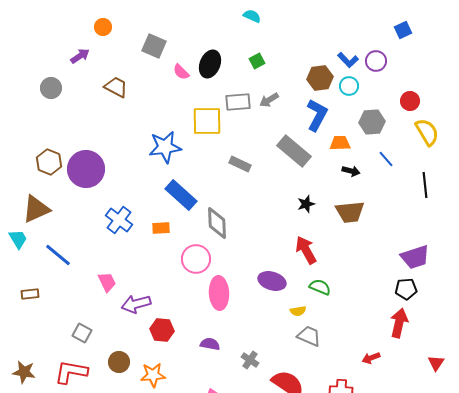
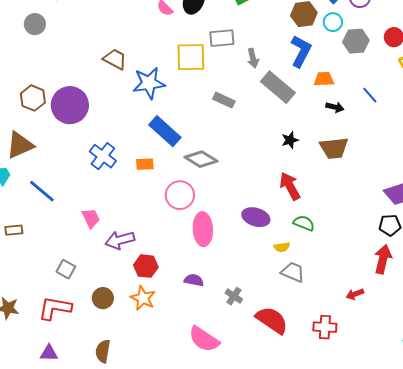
brown trapezoid: (116, 87) -> (115, 59), moved
gray arrow: (269, 100) -> (253, 58), moved, turned -72
gray hexagon: (372, 122) -> (356, 41), moved
gray diamond: (217, 223) -> (201, 159), turned -56
orange star: (153, 375) -> (143, 298), moved, turned 30

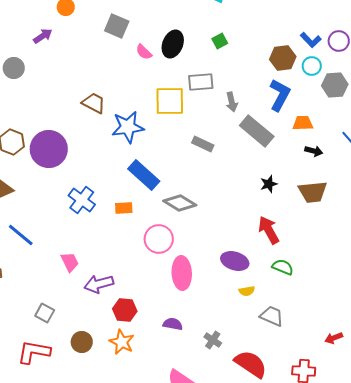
yellow semicircle: (282, 247) -> (247, 291), moved

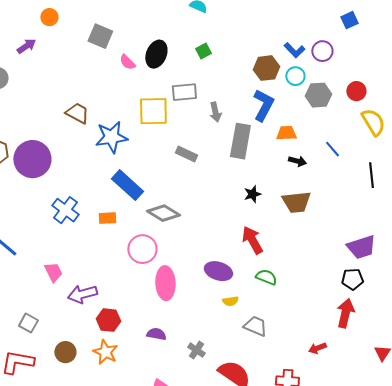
gray rectangle: (257, 131) -> (240, 141), turned 60

